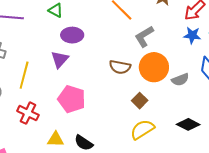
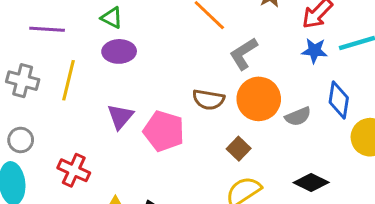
purple ellipse: (72, 35) -> (119, 51), moved
purple triangle: (60, 59) -> (120, 117), moved
yellow line: (24, 75) -> (68, 80), moved
pink pentagon: (72, 99) -> (164, 131), moved

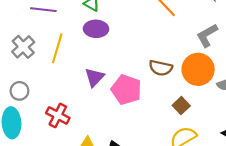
gray L-shape: (244, 54) -> (207, 35), moved
gray cross: (23, 81) -> (23, 47), turned 30

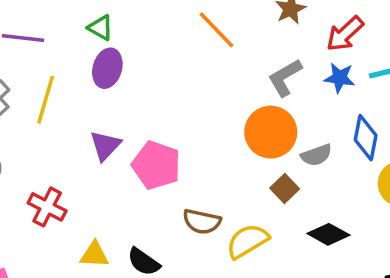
purple ellipse: (96, 29) -> (107, 68), turned -75
brown semicircle: (161, 68) -> (202, 222), moved
brown square: (181, 106) -> (285, 188), moved

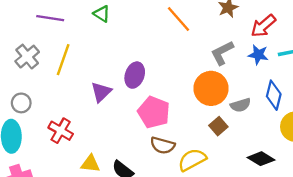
purple ellipse: (107, 68) -> (135, 75), moved
pink pentagon: (156, 165) -> (154, 112), moved
black diamond: (328, 234) -> (261, 159), moved

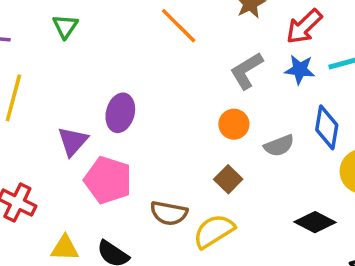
green triangle: (102, 14) -> (65, 26), turned 36
orange circle: (211, 88) -> (234, 124), size x0.6
pink pentagon: (154, 112) -> (108, 180), moved
brown square: (218, 126) -> (228, 179), moved

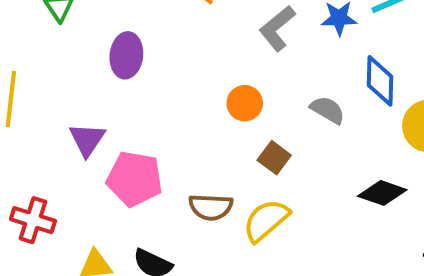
purple ellipse: (120, 113) -> (126, 55), moved
orange circle: (234, 124) -> (245, 103), moved
gray semicircle: (279, 146) -> (328, 110), turned -120

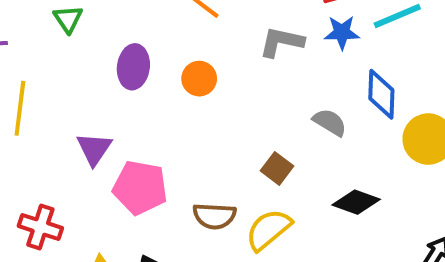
gray L-shape: (277, 28) -> (281, 42), turned 51
orange circle: (245, 103) -> (199, 79), moved
black diamond: (382, 193) -> (356, 202), moved

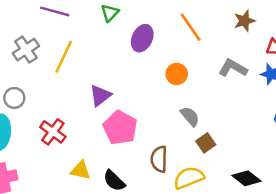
purple ellipse: (133, 67) -> (142, 38), moved
gray semicircle: (330, 122) -> (190, 116), moved
brown semicircle: (214, 216) -> (159, 159), turned 70

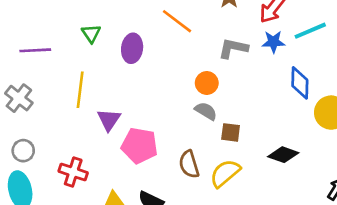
yellow line: (64, 57) -> (80, 90), moved
orange circle: (177, 74) -> (207, 83), moved
brown square: (206, 143) -> (231, 132), turned -30

